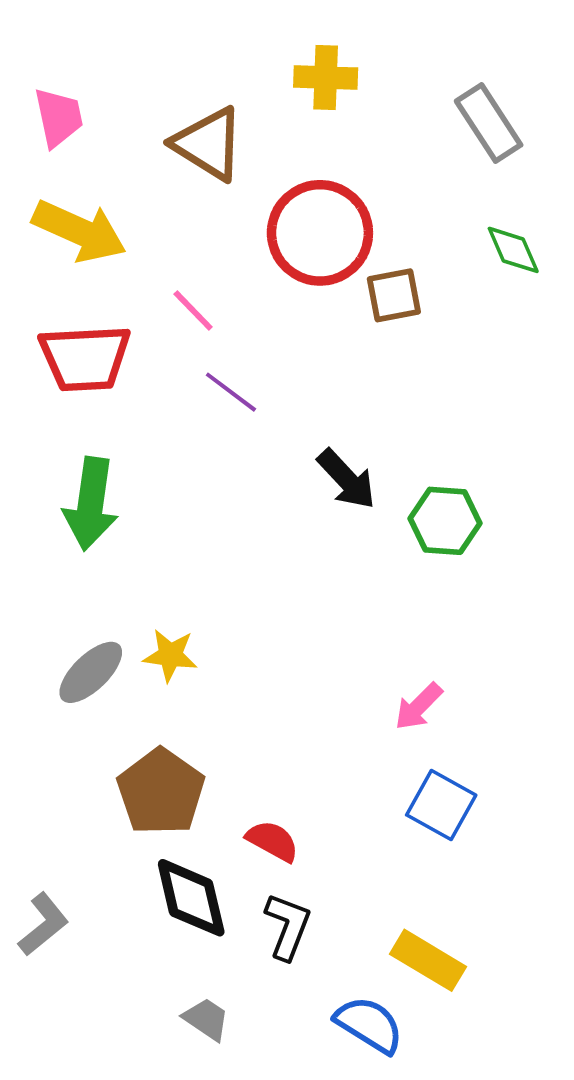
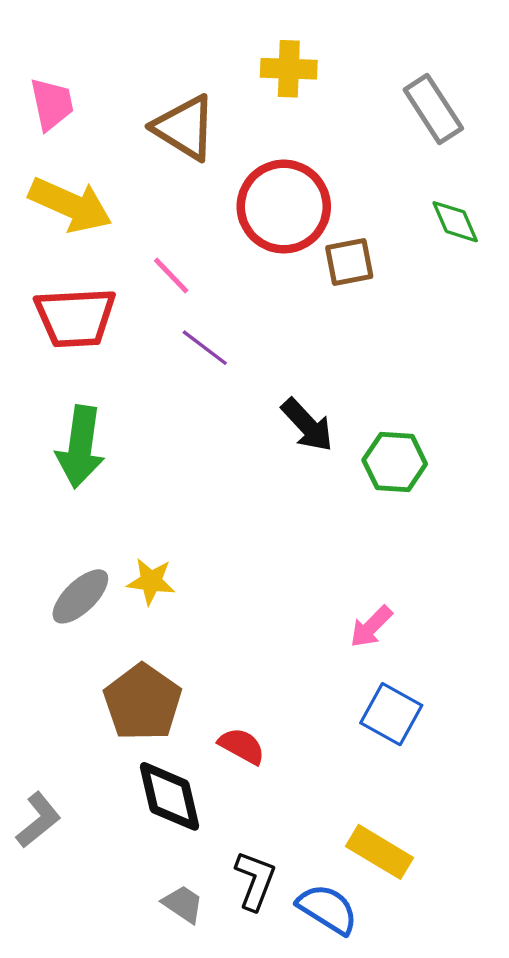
black L-shape: (288, 926) -> (255, 880), moved

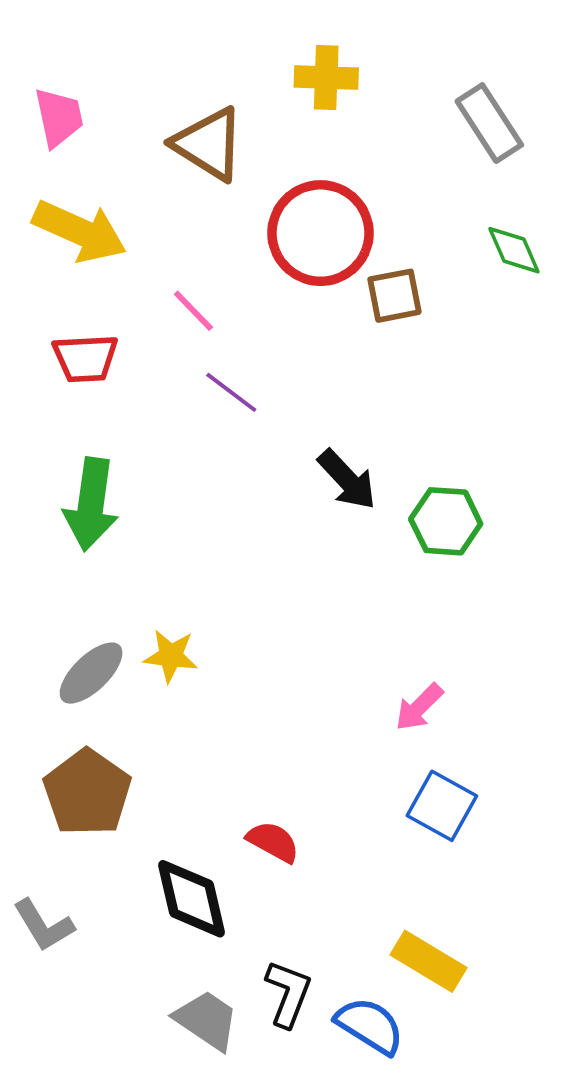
red trapezoid: (75, 317) -> (85, 358), size x0.7
brown pentagon: (143, 702) -> (87, 792), moved
gray L-shape: (38, 820) -> (44, 925), turned 98
gray trapezoid: (183, 904) -> (207, 1020), size x1.4

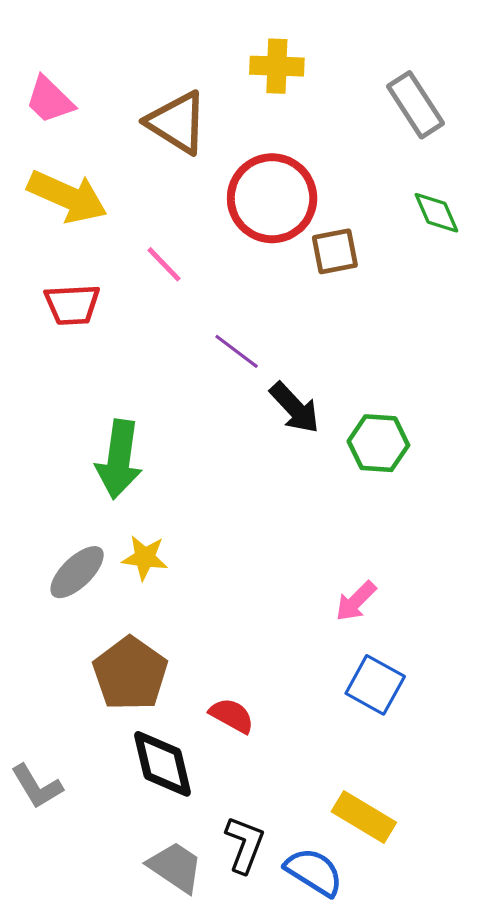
pink trapezoid: (59, 117) -> (50, 100), turned 146
purple line: (231, 392) -> (237, 351), moved
green arrow: (91, 504) -> (119, 459), moved
brown pentagon: (87, 792) -> (130, 674), moved

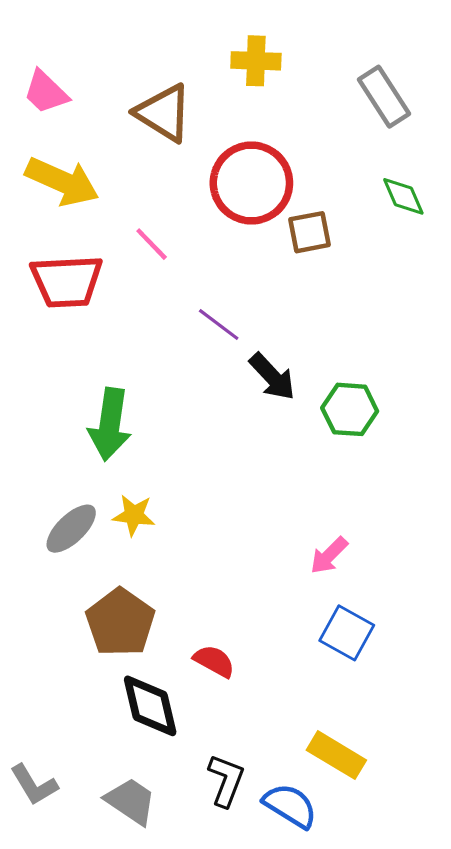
red trapezoid: (72, 305) -> (67, 281), size x1.4
gray L-shape: (37, 786) -> (34, 785), moved
gray trapezoid: (175, 867) -> (131, 801), moved

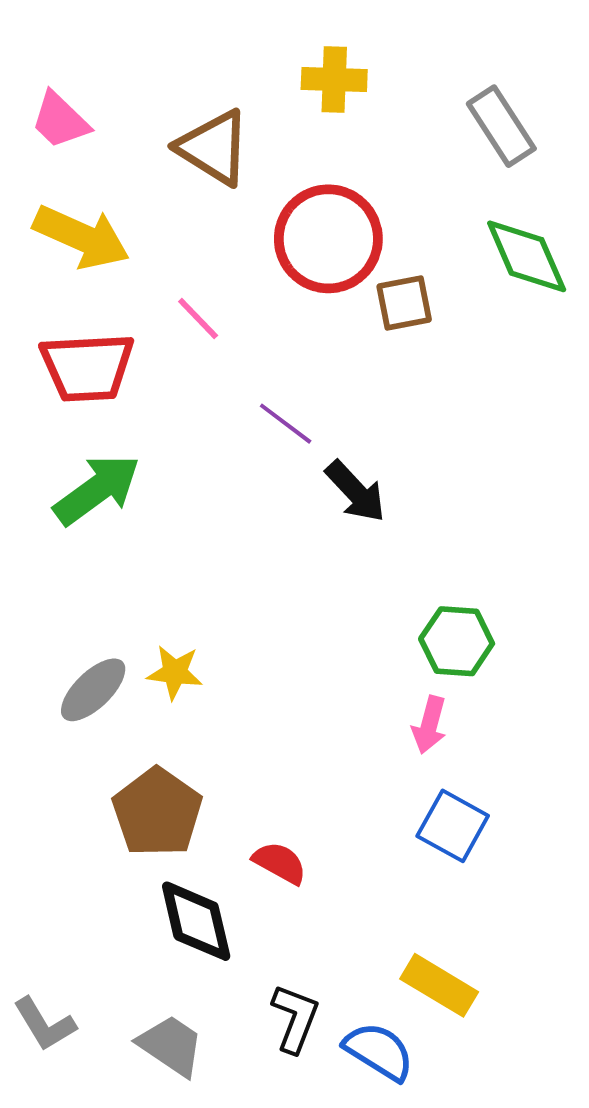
green diamond: (403, 196) -> (527, 256), size x1.5
green hexagon: (350, 409) -> (457, 641), moved
green arrow: (110, 424) -> (97, 490), moved, turned -134
pink arrow: (329, 555) -> (429, 725), turned -30

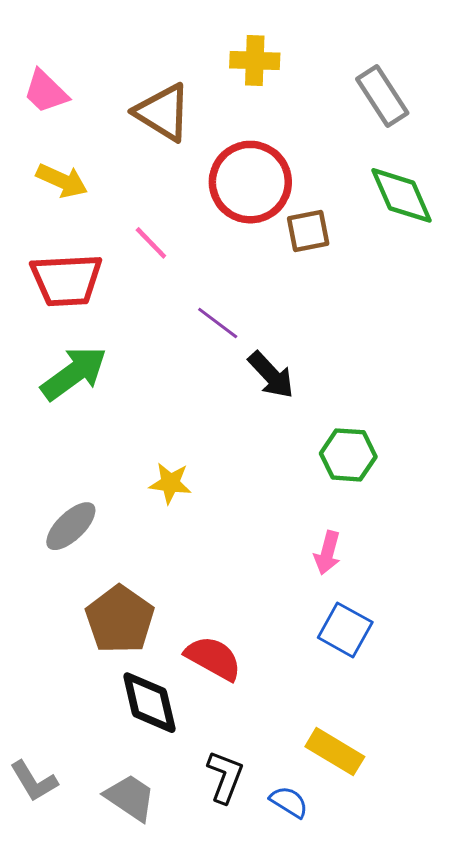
yellow arrow: (81, 237) -> (62, 181), size x0.7
green hexagon: (457, 641) -> (348, 455), moved
yellow star: (175, 672) -> (170, 483), moved
red semicircle: (280, 863) -> (213, 658), size x1.4
blue semicircle: (379, 1051) -> (289, 802), size x0.7

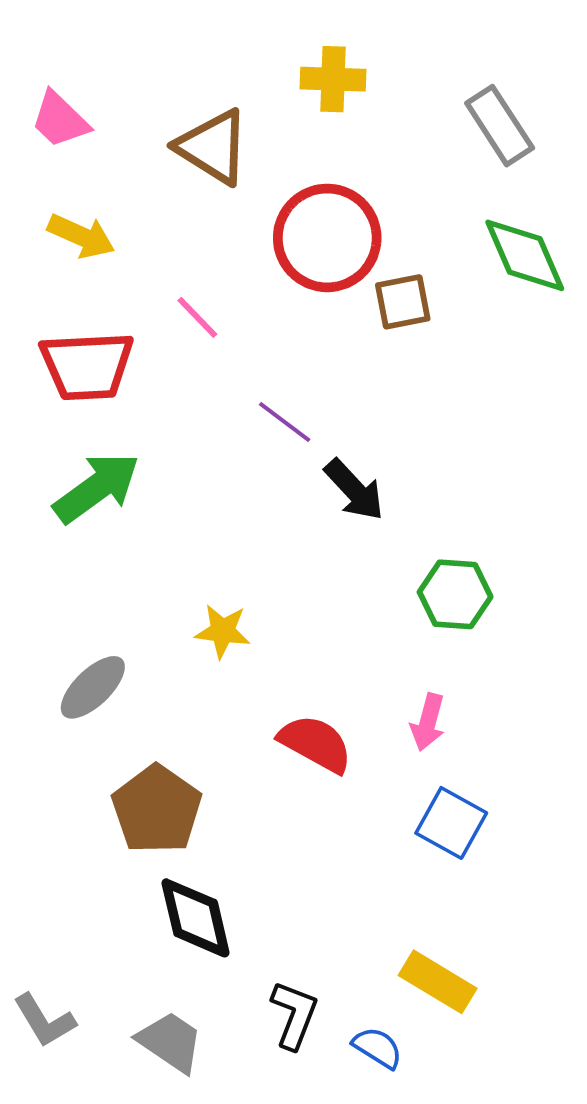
red semicircle: (213, 658) -> (316, 744), moved

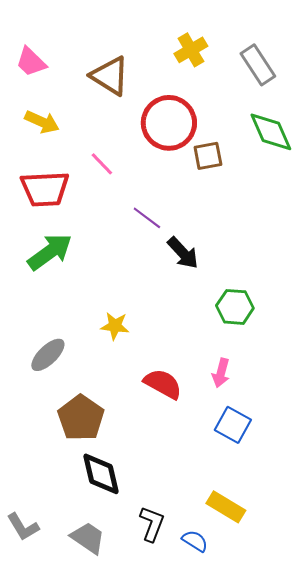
yellow cross: (333, 79) -> (191, 50), moved, turned -32

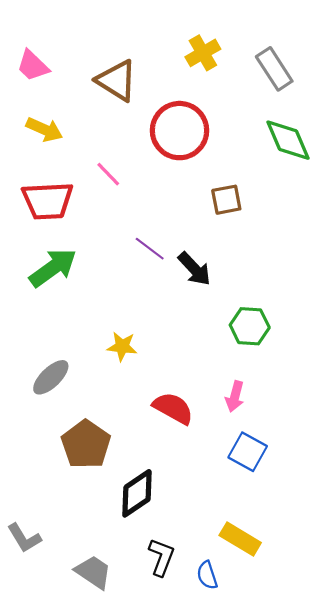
brown square: (208, 156) -> (226, 200), moved
purple line: (147, 218) -> (150, 249), moved
black diamond: (101, 474) -> (137, 493), moved, turned 69
gray L-shape: (23, 527) -> (24, 538), moved
blue semicircle: (195, 541) -> (207, 575), turned -140

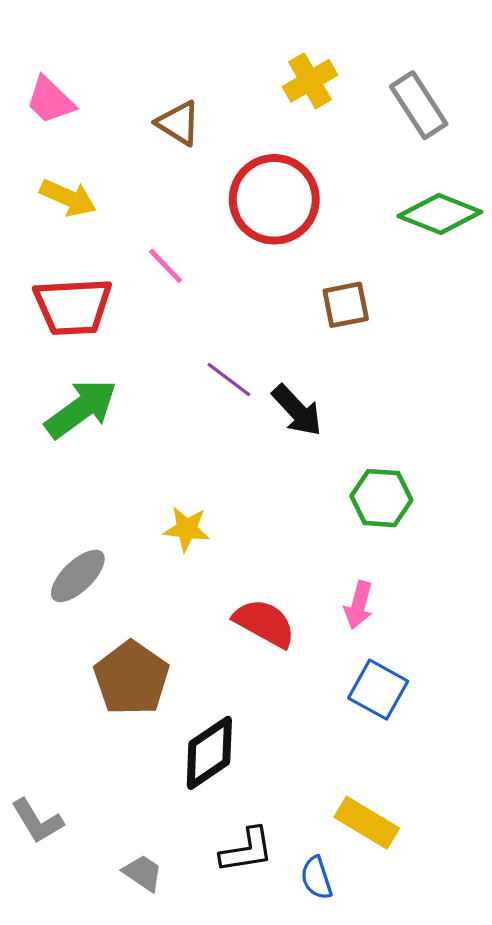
brown triangle: (117, 81) -> (178, 123), size x0.7
green diamond: (288, 140) -> (440, 214), turned -45
black L-shape: (161, 557) -> (247, 850), turned 60
gray trapezoid: (93, 572) -> (143, 873), size x0.7

